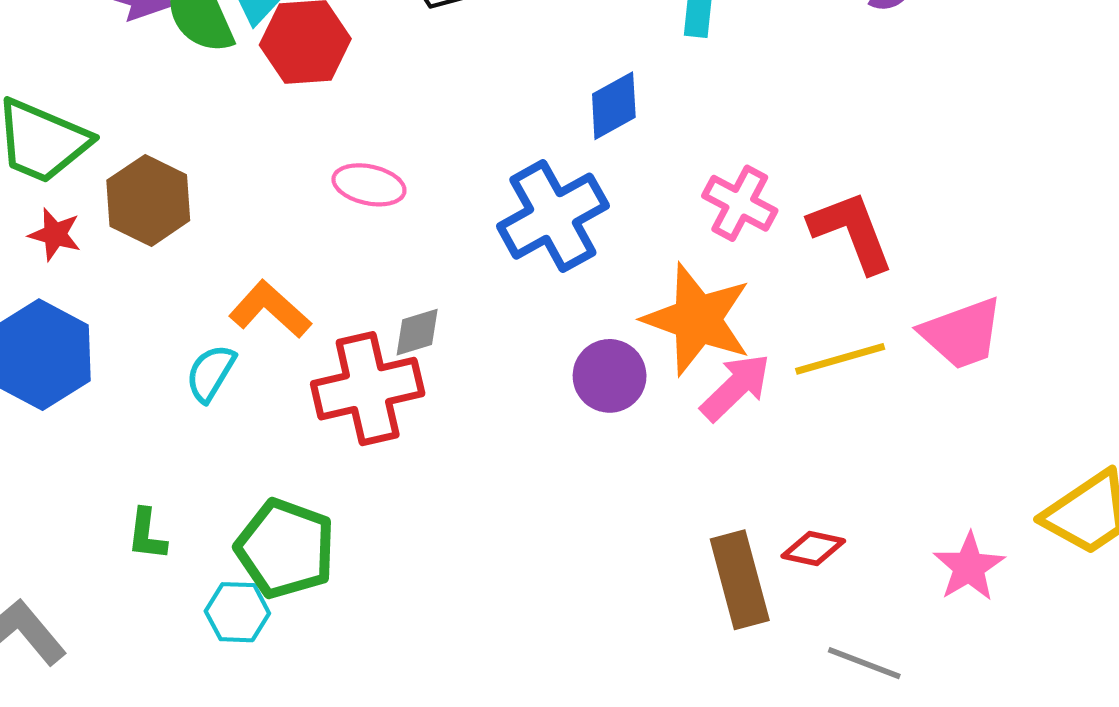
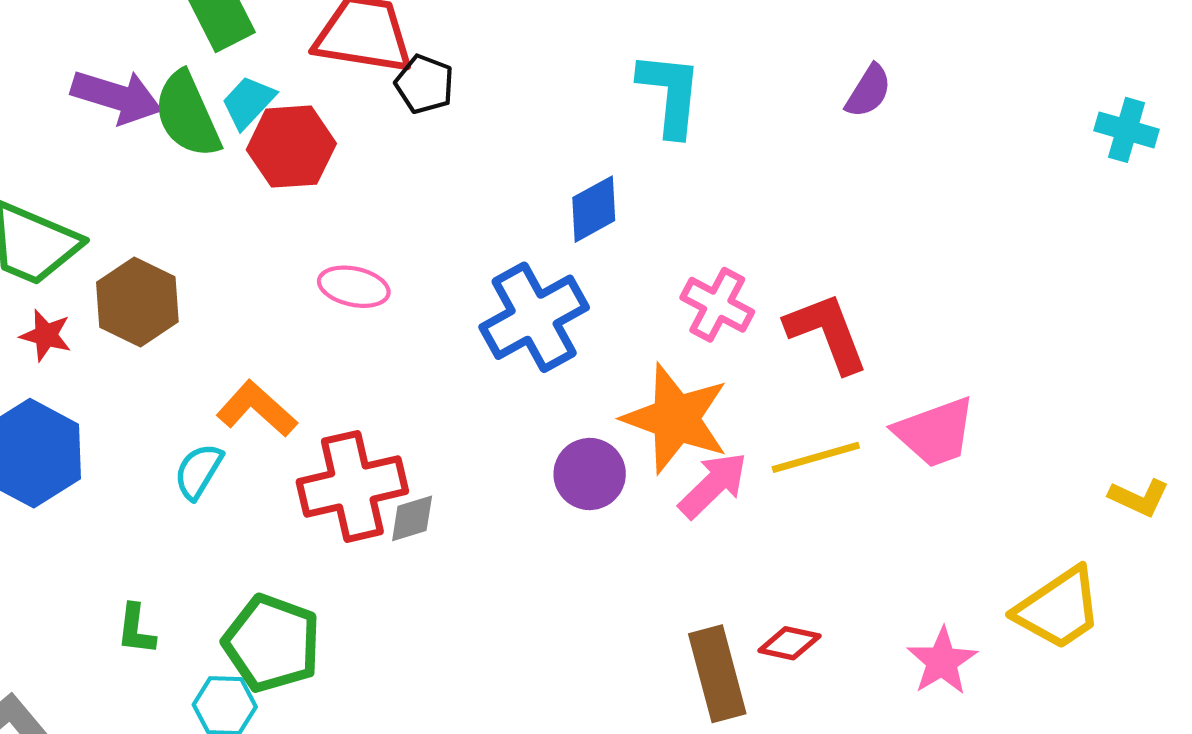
gray diamond: (417, 332) -> (412, 518), moved

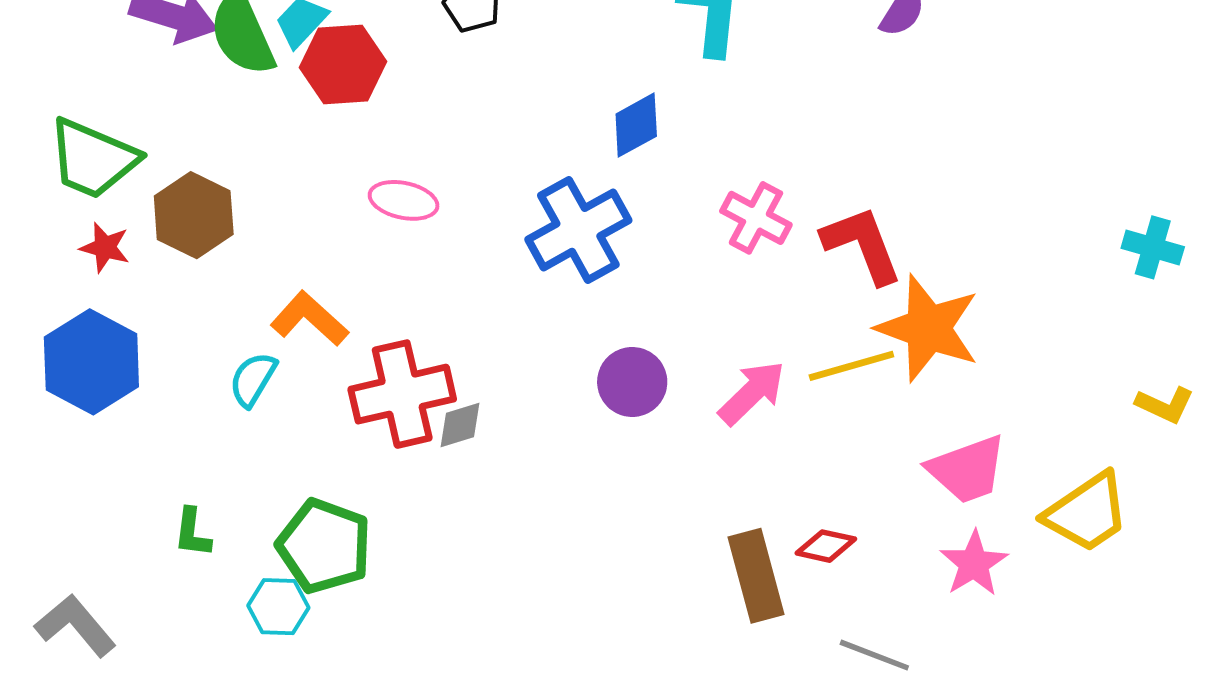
cyan cross: (1127, 130) -> (1153, 247), moved
orange star: (676, 419) -> (928, 328), moved
pink trapezoid: (935, 432) -> (967, 469), moved

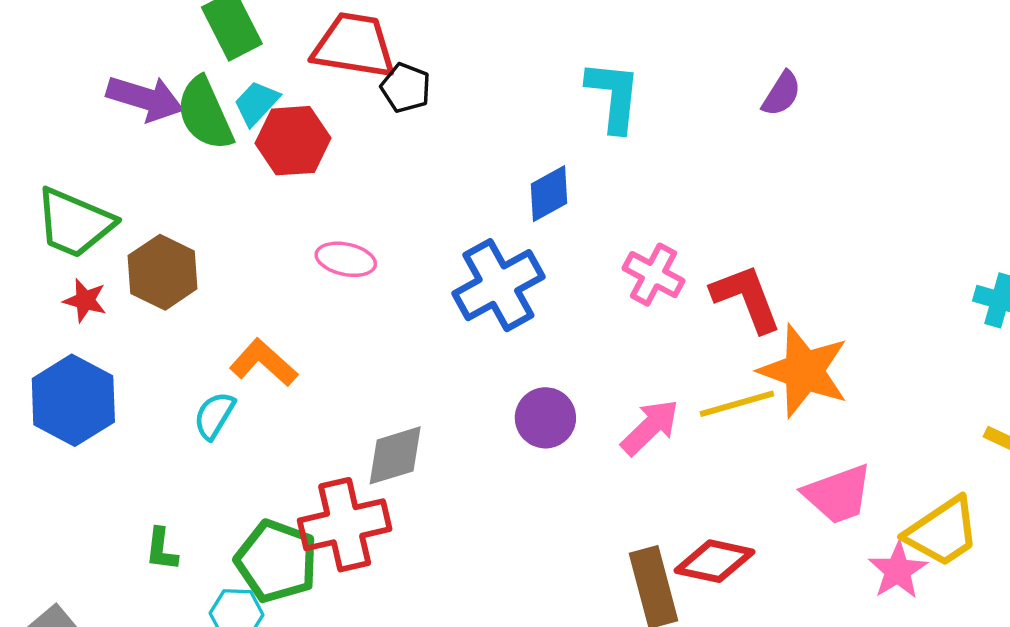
red cross: (402, 394) -> (345, 525), moved
gray diamond: (460, 425) -> (395, 455), size x1.5
red diamond: (826, 546) -> (715, 561), size x1.5
pink star: (974, 564) -> (898, 571), moved

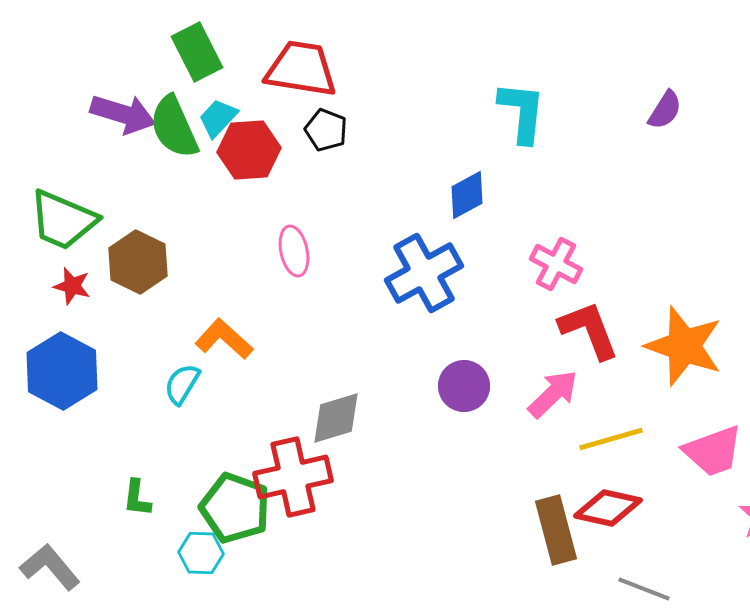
black pentagon: (406, 88) -> (326, 130), moved
pink ellipse: (346, 259) -> (294, 251), turned 66
red L-shape: (746, 298) -> (589, 330), moved
yellow line: (737, 404) -> (611, 439), moved

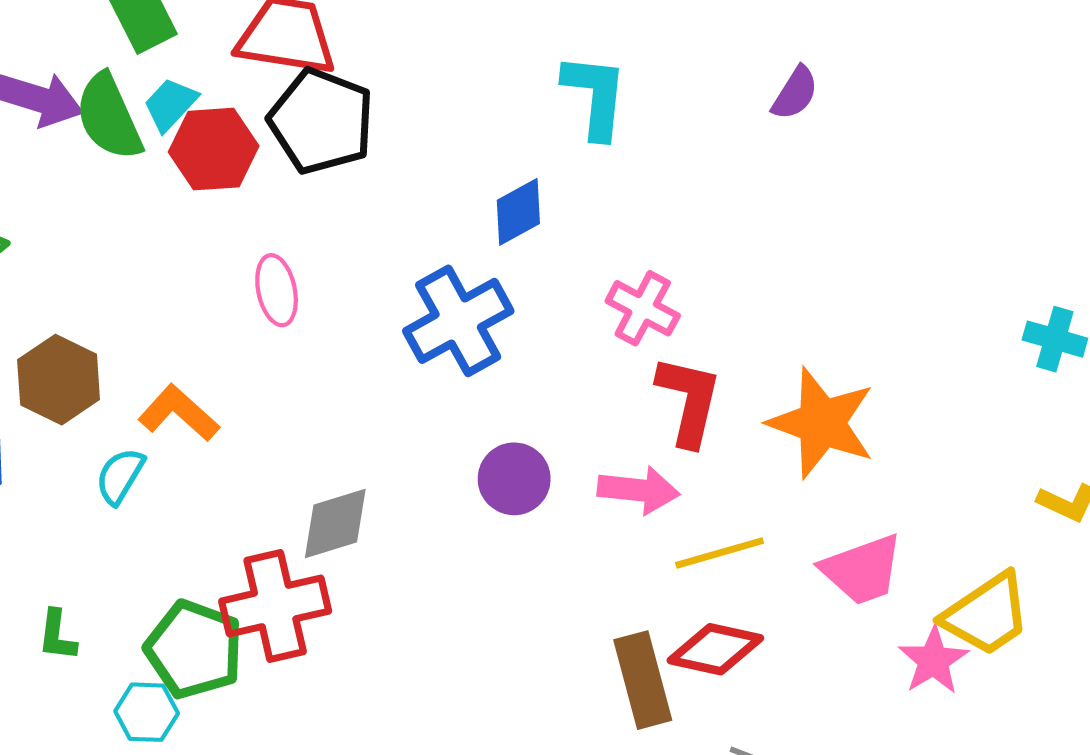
black pentagon: (326, 130) -> (321, 121), size x1.8
brown hexagon: (138, 262) -> (59, 380), moved
red L-shape: (589, 330) -> (689, 401), turned 34
pink arrow: (553, 394) -> (639, 490), turned 50

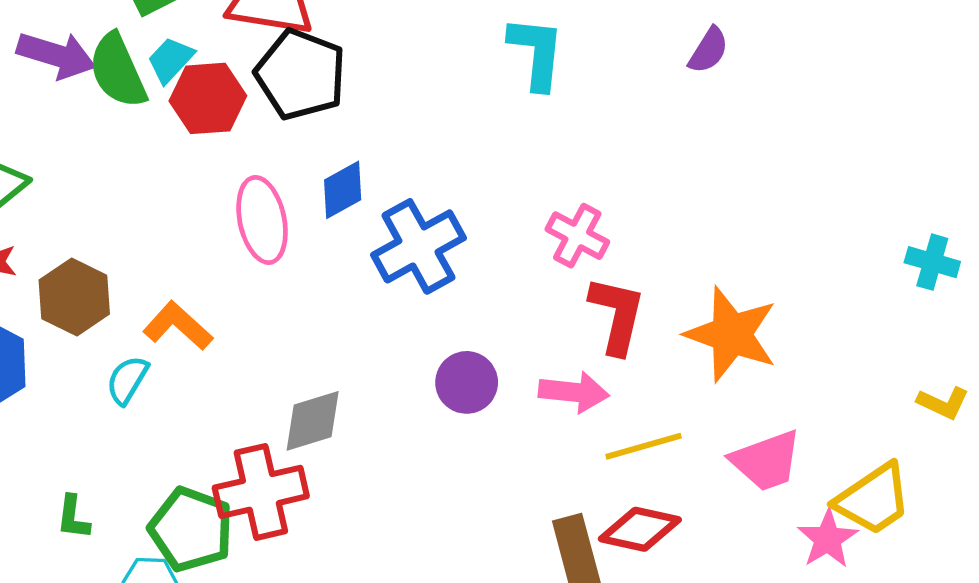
blue diamond: (518, 212) -> (343, 190), moved
pink ellipse: (277, 290) -> (262, 220), size x1.4

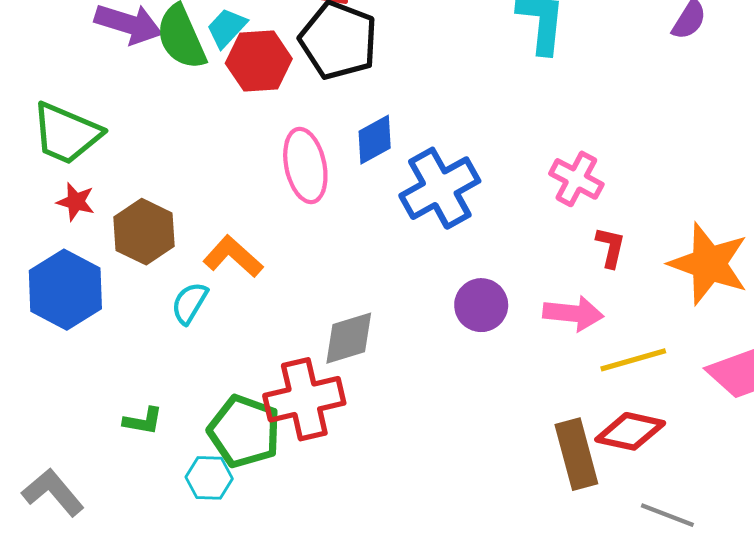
red L-shape: (617, 315) -> (610, 247), size x0.6
green L-shape: (73, 517) -> (143, 421), turned -87

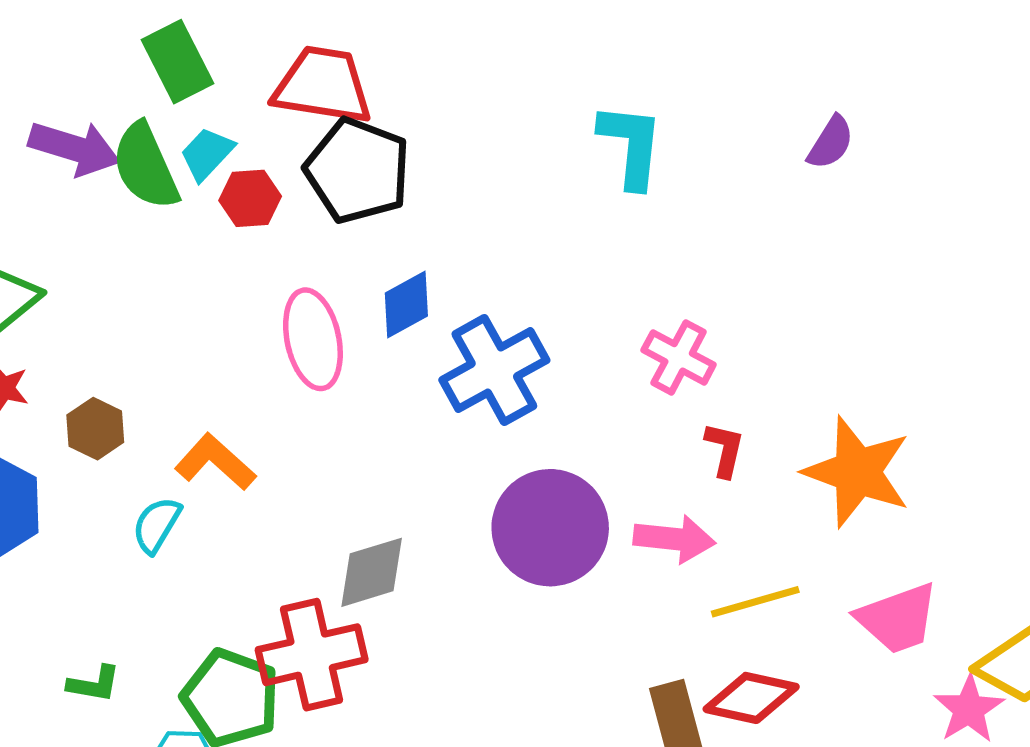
red hexagon: (259, 61) -> (250, 198), size x0.7
brown hexagon: (144, 232) -> (95, 429), size x0.7
purple circle: (481, 305) -> (550, 528), size x1.6

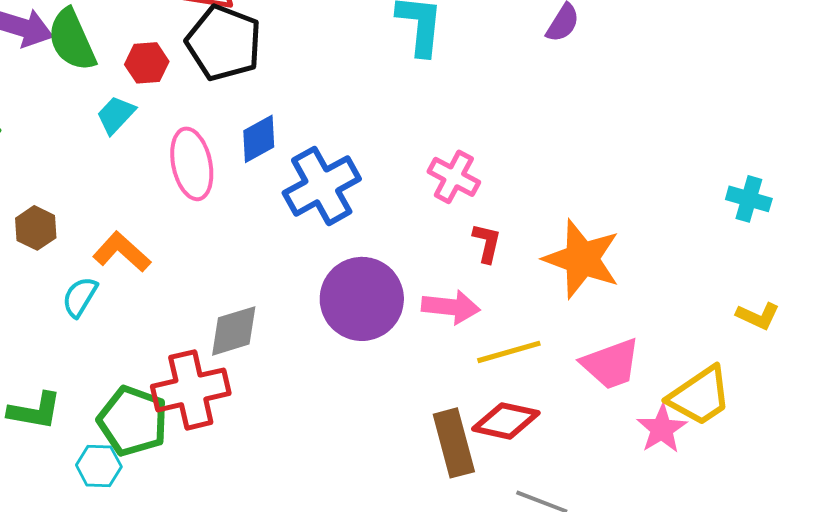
cyan trapezoid: (207, 154) -> (116, 115), moved
green L-shape: (94, 684) -> (35, 411), size x1.4

